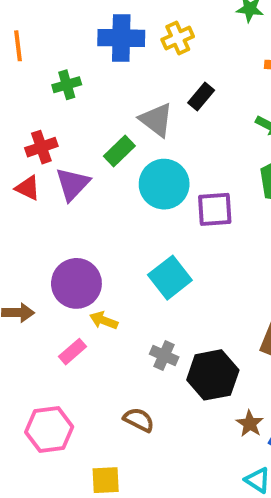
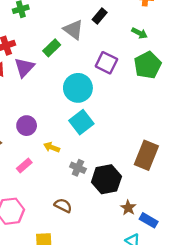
cyan circle: (164, 184) -> (78, 88), moved
purple square: (215, 209) -> (106, 63), moved, turned 30
purple circle: (76, 283) -> (27, 126), size x0.7
yellow arrow: (104, 320) -> (52, 147), moved

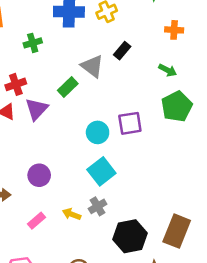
purple square: (106, 63) -> (130, 123), moved, turned -35
cyan circle: (78, 88) -> (98, 132), size x0.7
yellow arrow: (52, 147) -> (72, 214), moved
brown rectangle: (146, 155) -> (177, 231), moved
gray cross: (78, 168) -> (98, 206), moved, turned 35

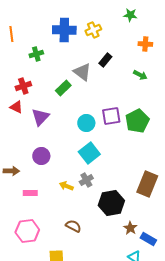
green pentagon: (177, 106) -> (137, 121), moved
purple triangle: (37, 109) -> (40, 117), moved
pink rectangle: (37, 221) -> (30, 193), moved, turned 40
brown rectangle: (177, 231) -> (147, 184), moved

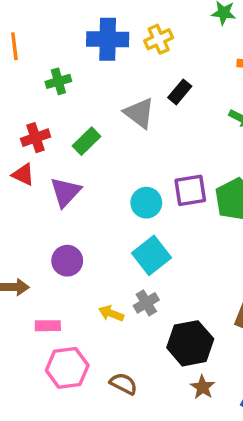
green rectangle: (63, 88) -> (87, 141), moved
brown star: (130, 228) -> (203, 387), moved
pink hexagon: (27, 231) -> (67, 368), moved

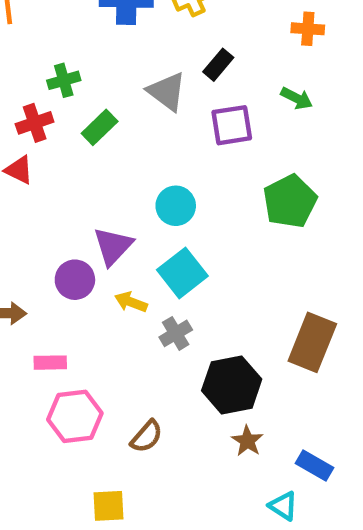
green cross: (58, 81) -> (64, 80), moved
purple square: (190, 190) -> (232, 125), moved
purple triangle: (65, 192) -> (113, 246), moved
yellow arrow: (111, 313) -> (131, 302), moved
brown semicircle: (123, 384) -> (147, 436), turned 104

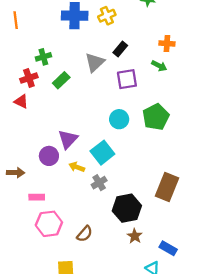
orange cross: (308, 29) -> (167, 44), moved
gray triangle: (167, 92) -> (95, 62), turned 40
cyan circle: (176, 206) -> (119, 119), moved

